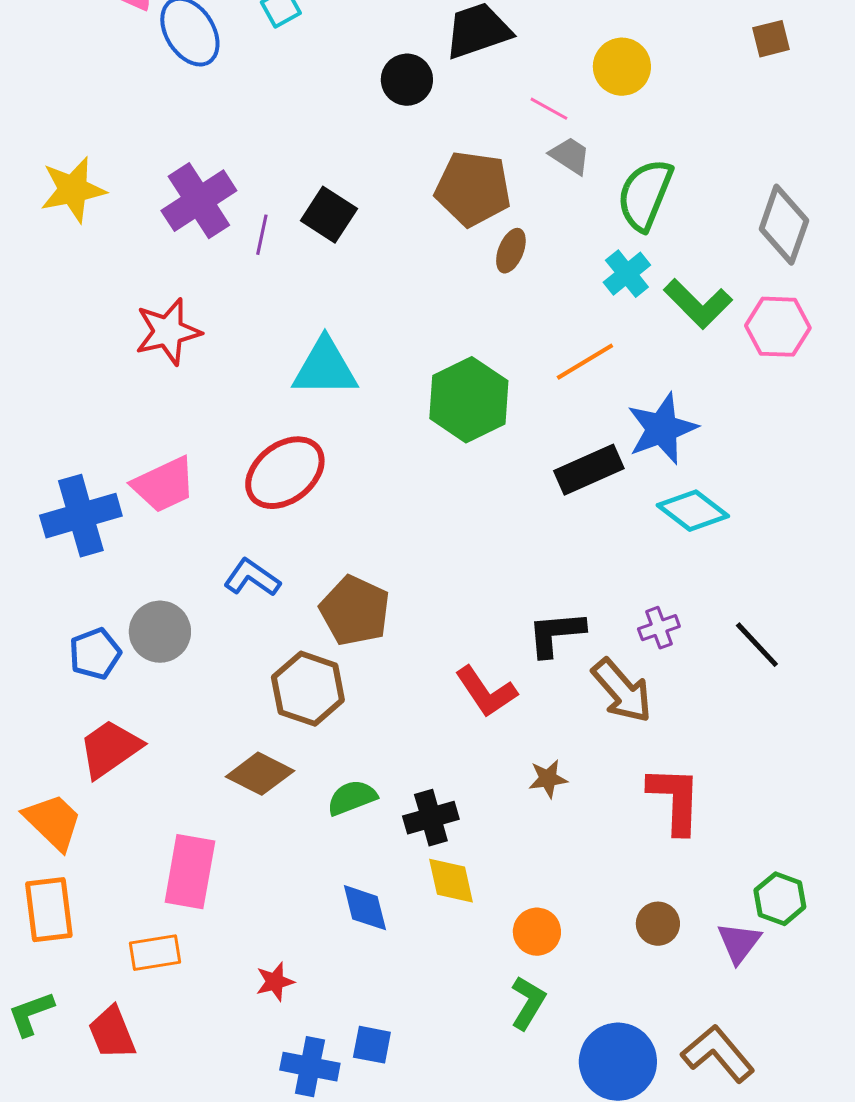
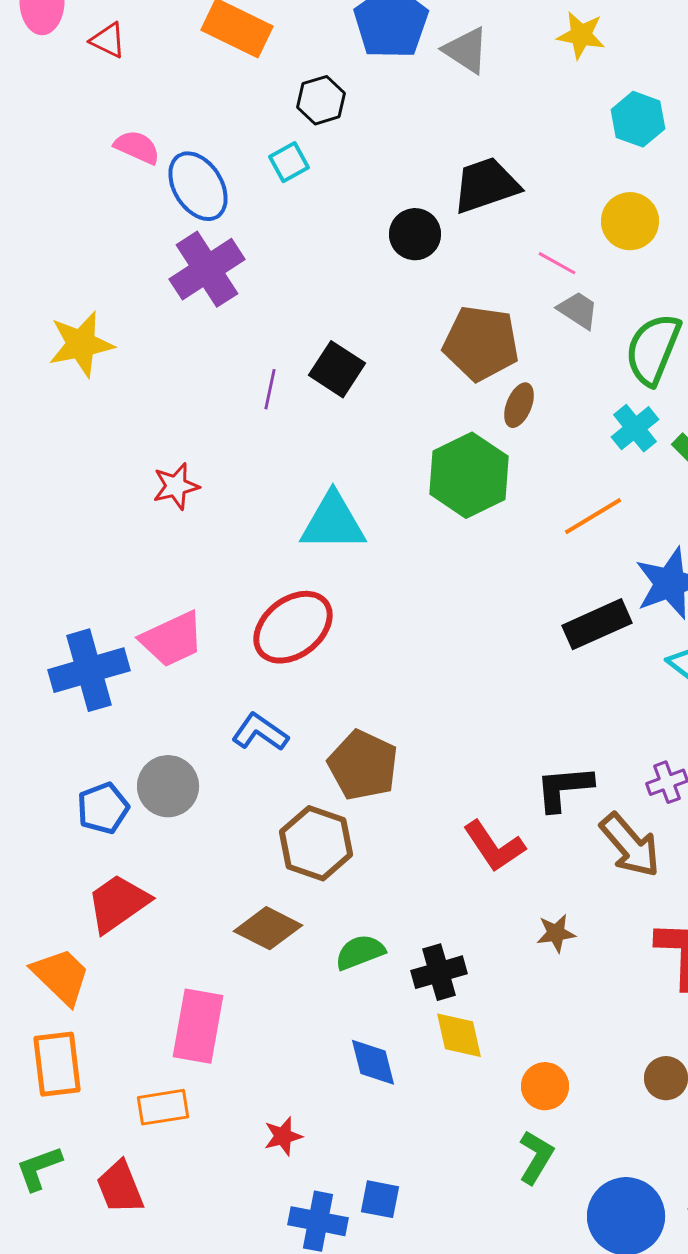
purple cross: (199, 201) -> (207, 269), moved
red star: (168, 332) -> (176, 486), size x0.7
green hexagon: (469, 400) -> (469, 475), moved

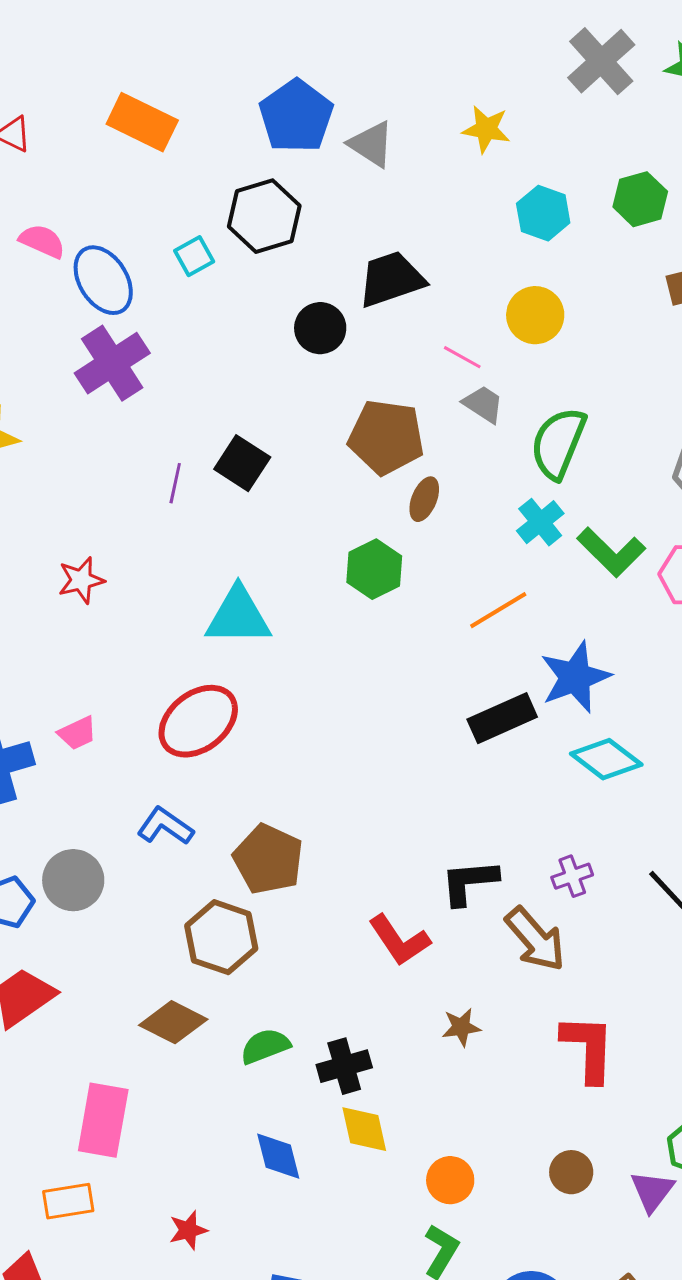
black hexagon: (321, 100) -> (264, 216), moved, size x1.5
green hexagon: (469, 475) -> (374, 569), size x0.7
pink trapezoid: (172, 639) -> (77, 733), size x0.6

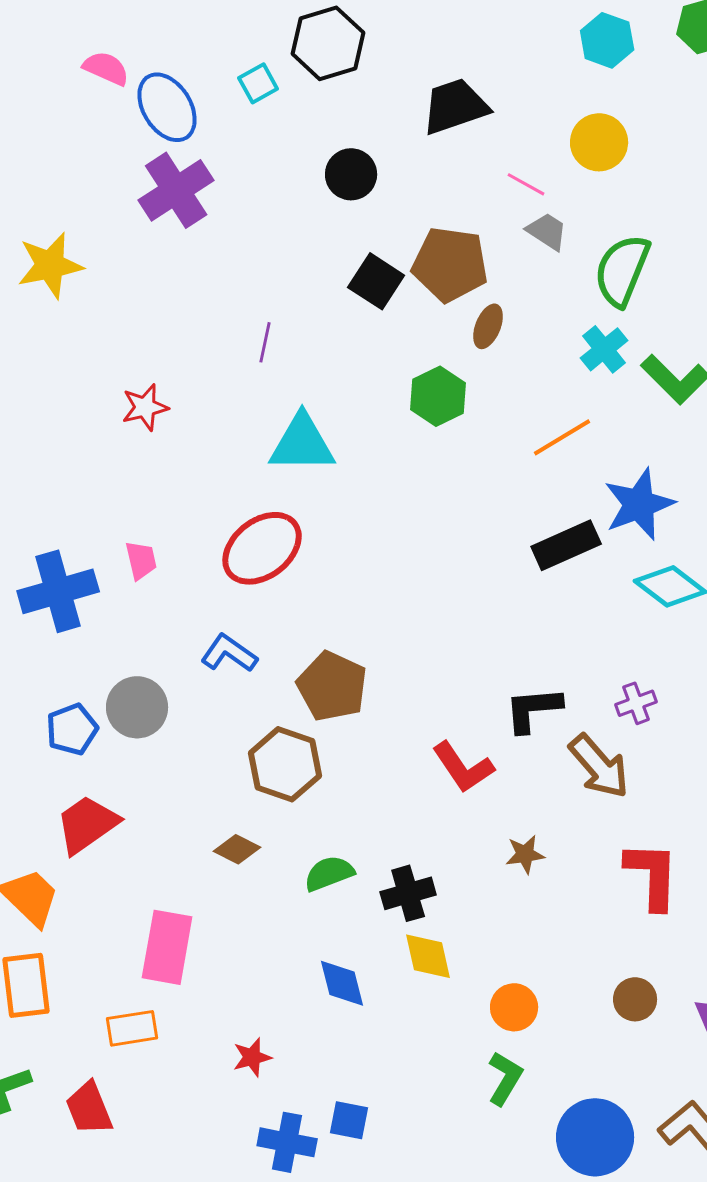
black circle: (320, 328) -> (351, 174), moved
black square: (242, 463) -> (376, 281), moved
purple line: (175, 483) -> (265, 342), moved
pink trapezoid: (77, 733) -> (141, 560), turned -78
brown diamond: (173, 1022) -> (237, 849), size x0.7

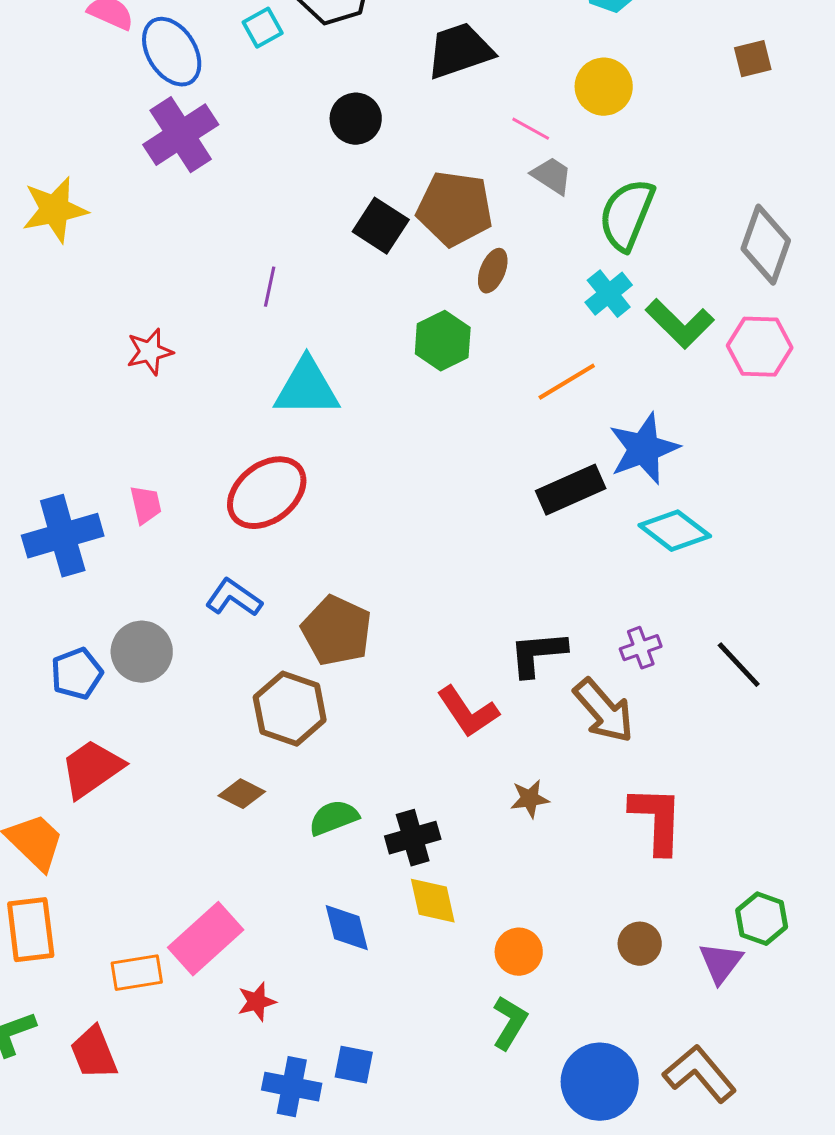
pink rectangle: (167, 947) -> (206, 939), moved, turned 38

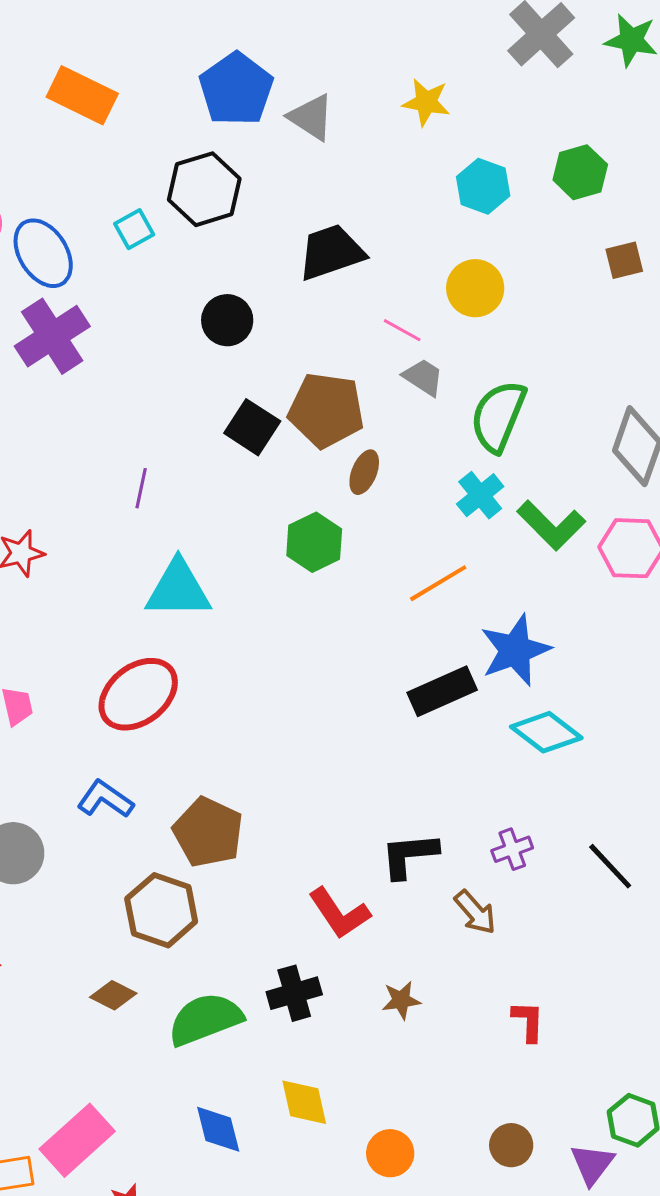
brown arrow: (604, 711) -> (475, 912), size x0.7
green semicircle: (334, 818) -> (205, 1019), size x1.5
red L-shape: (657, 820) -> (528, 1021), size x0.6
black cross: (413, 838) -> (294, 993), moved

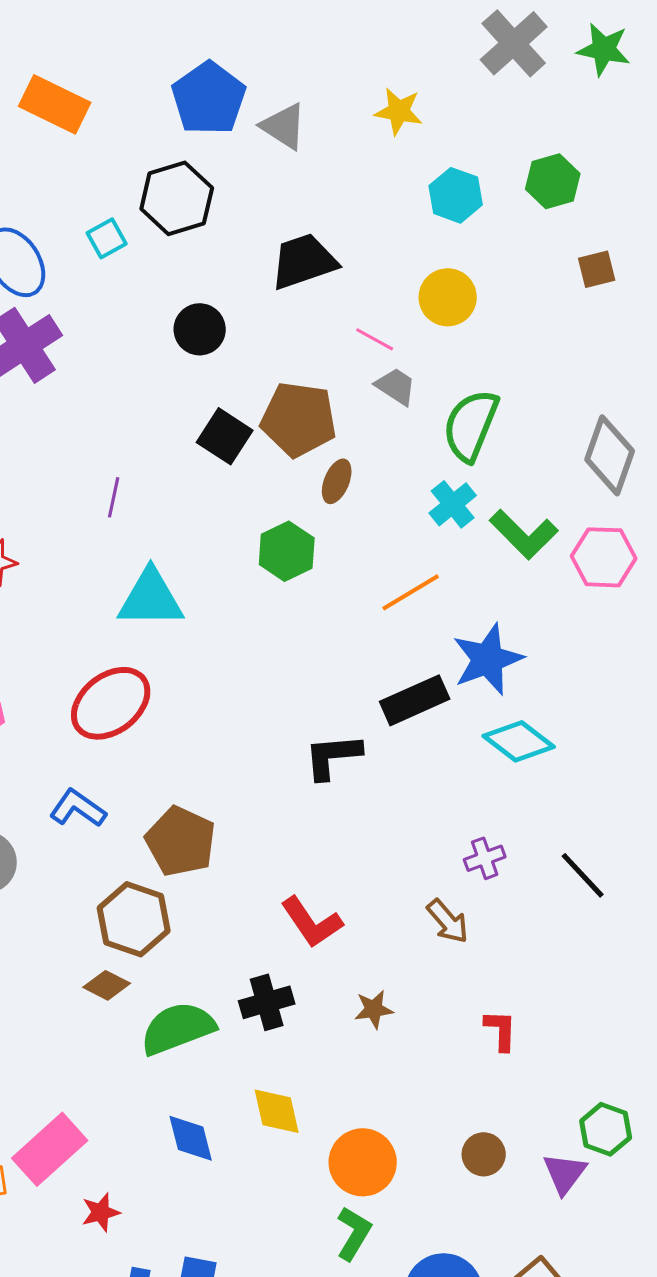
black L-shape: (409, 855) -> (333, 756), moved
brown diamond: (113, 995) -> (107, 985), moved
orange circle: (390, 1153) -> (363, 1162), size x1.4

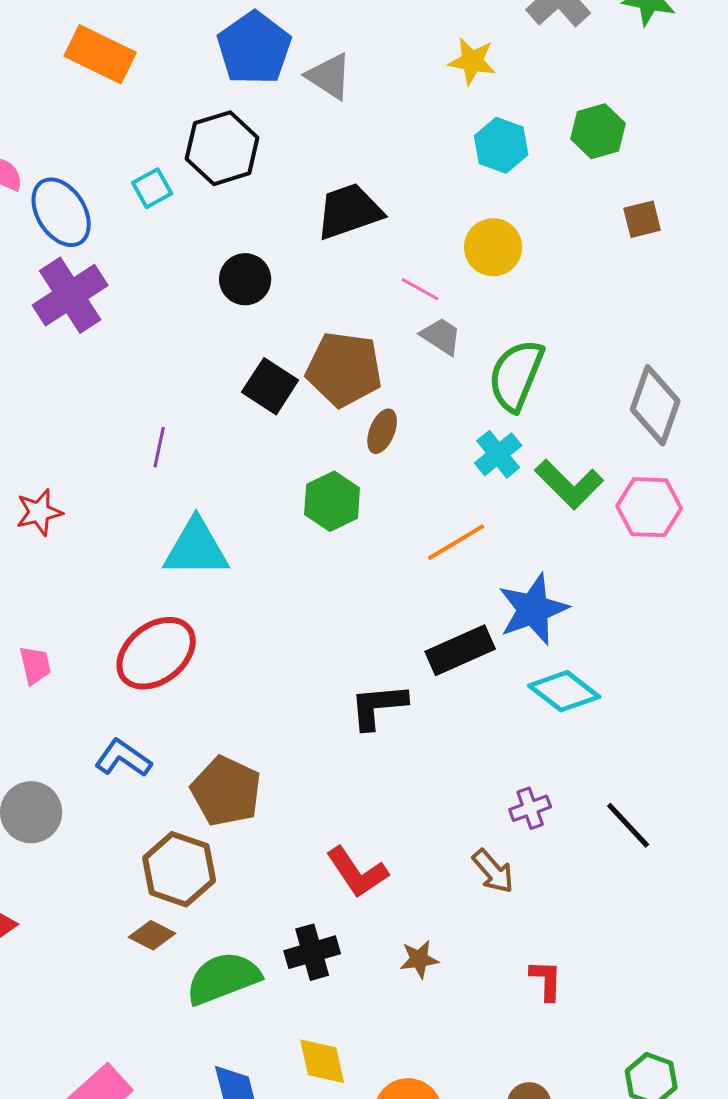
yellow star: (399, 111) -> (472, 61), moved

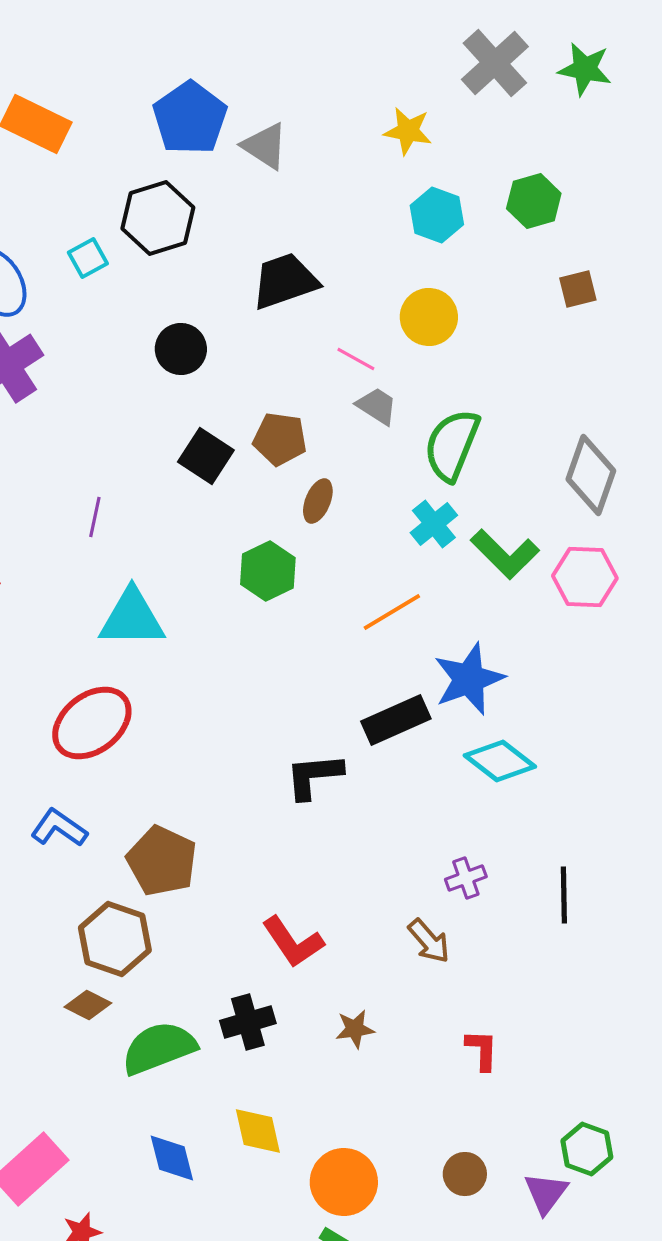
brown pentagon: (344, 369) -> (280, 439), size x0.7
black line: (628, 825) -> (564, 895), turned 42

